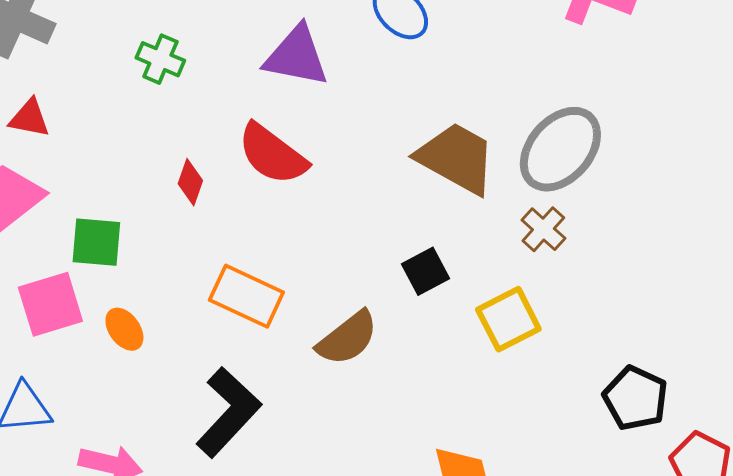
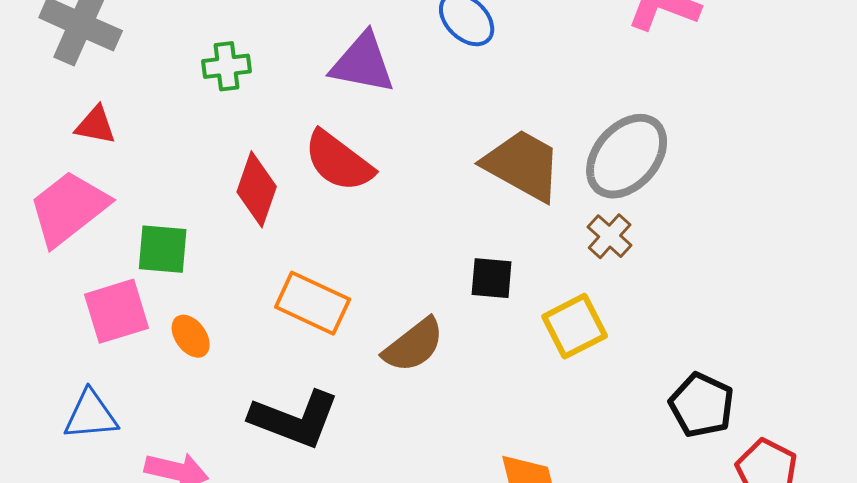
green cross: (160, 59) -> (227, 66), turned -30
red diamond: (190, 182) -> (257, 189), size x1.6
black square: (425, 271) -> (492, 278), turned 33
black L-shape: (228, 412) -> (295, 419), turned 68

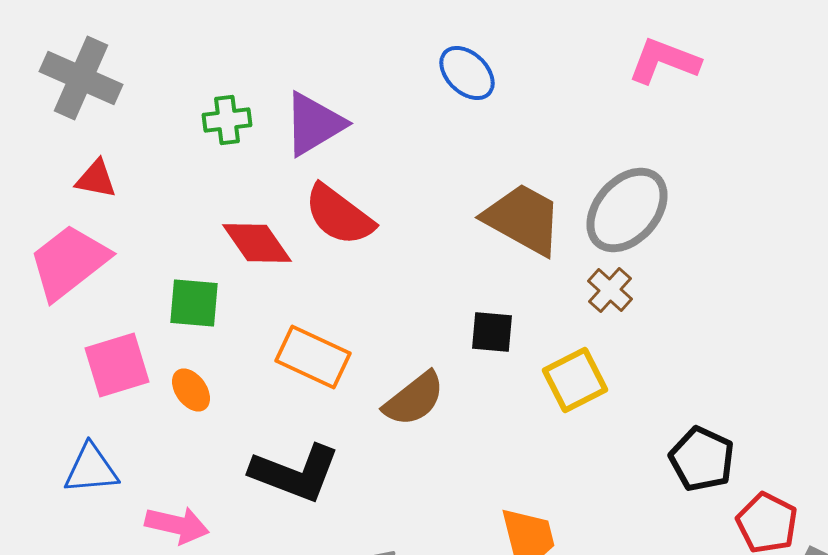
purple triangle: (363, 63) -> (314, 124), moved, turned -42
red diamond: (257, 189) -> (257, 243), turned -54
green square: (163, 249) -> (194, 303), moved

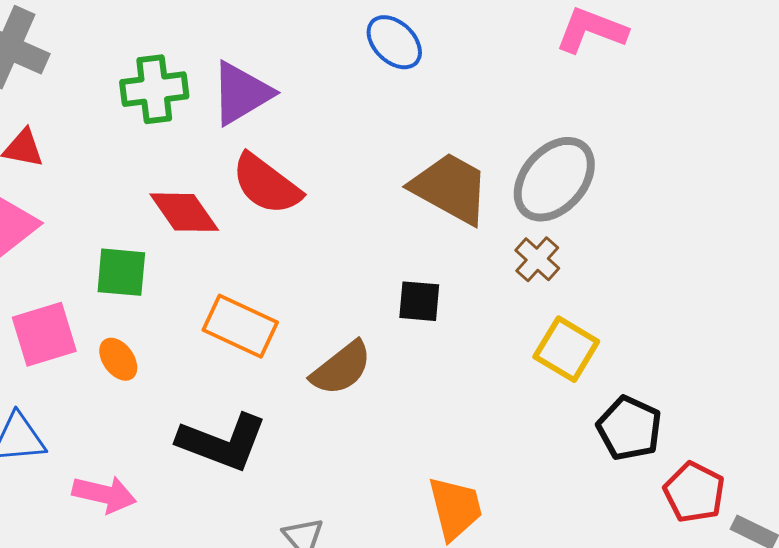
green cross: (227, 120) -> (154, 89), size x1.4
yellow square: (575, 380) -> (566, 349), moved, turned -32

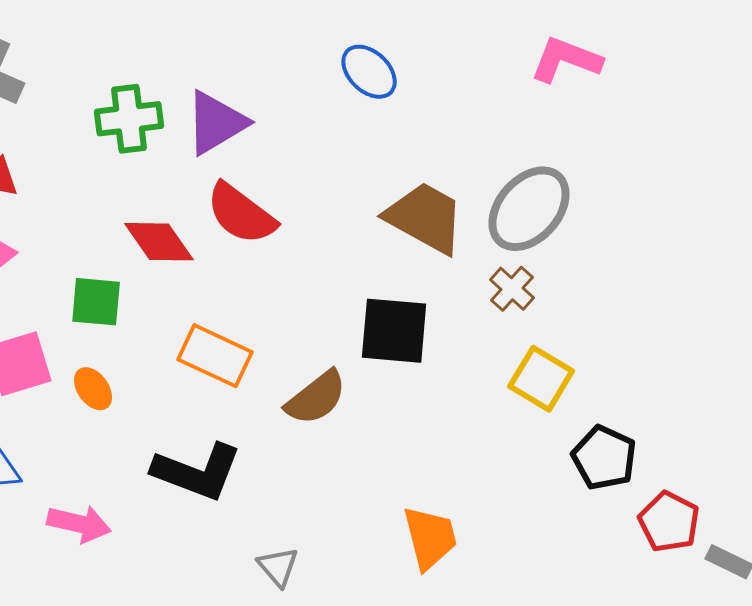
black square: (419, 301) -> (394, 331), size x1.6

